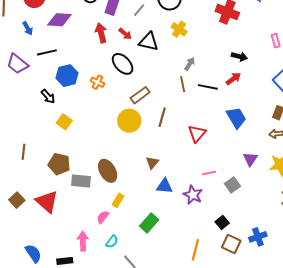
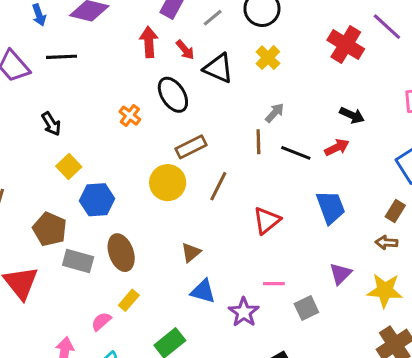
blue hexagon: (67, 76) -> (97, 200), moved

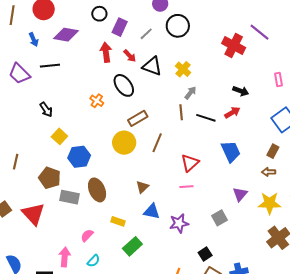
yellow cross: (268, 58) -> (183, 69), moved
pink line: (274, 284) -> (186, 187), moved
yellow rectangle: (129, 300) -> (118, 221), moved, turned 72
purple star: (244, 312) -> (179, 223), turned 30

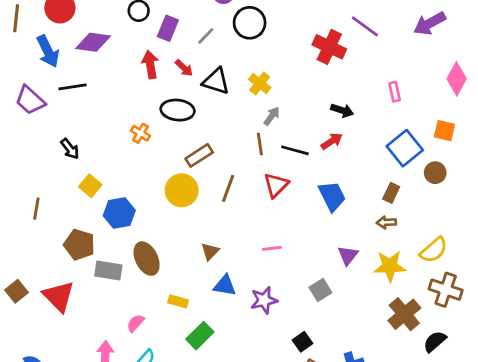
blue arrow: (34, 40) -> (48, 51), size x1.6
black ellipse: (124, 85) -> (178, 110), turned -45
brown line: (16, 162) -> (36, 209), moved
red triangle: (190, 163) -> (276, 185), moved

